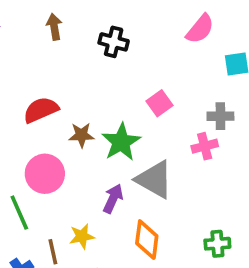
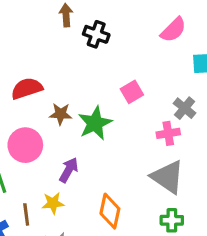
brown arrow: (54, 27) -> (66, 15), moved
gray cross: (220, 116) -> (185, 108), turned 35
gray triangle: (154, 179) -> (168, 177), moved
purple arrow: (113, 199) -> (69, 170), moved

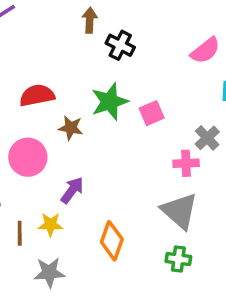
green star: (95, 123) -> (110, 102), moved

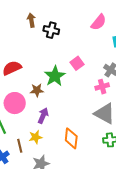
green star: (110, 102) -> (55, 76), moved
brown star: (71, 128) -> (37, 90), moved

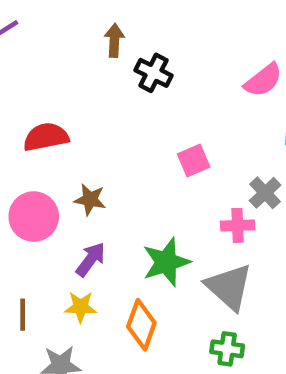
green star: (55, 76) -> (166, 262), moved
yellow star: (36, 137) -> (81, 307), moved

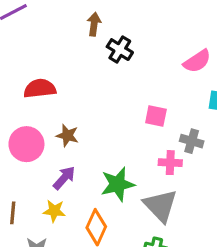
pink square: (194, 161) -> (156, 116), moved, turned 30
gray cross: (265, 193) -> (192, 141), turned -35

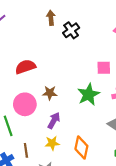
black cross: (120, 50) -> (71, 30), turned 35
green star: (118, 184) -> (88, 94), moved

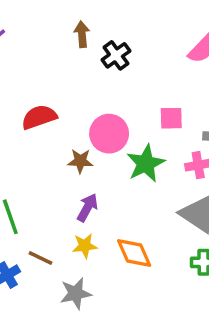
pink circle: (25, 104) -> (109, 134), moved
orange diamond: (81, 148) -> (134, 253), turned -35
brown line: (26, 150) -> (40, 258), turned -56

